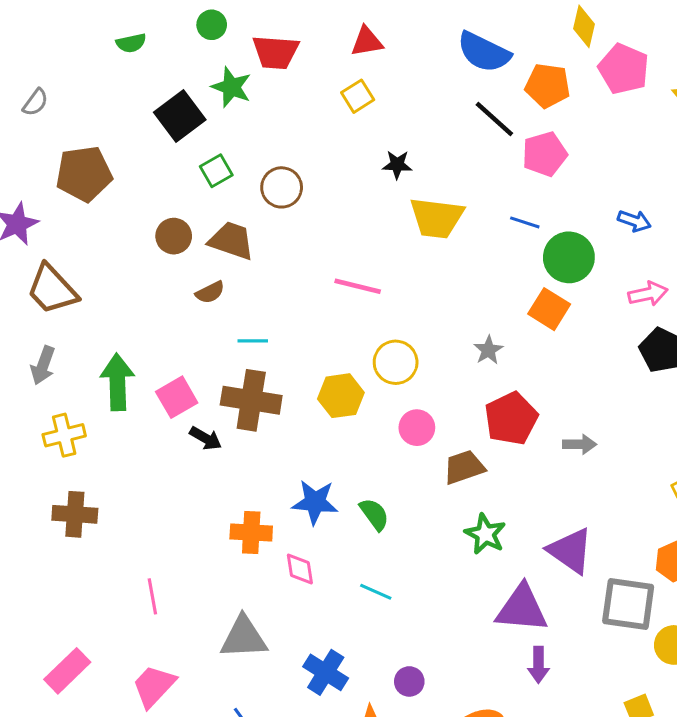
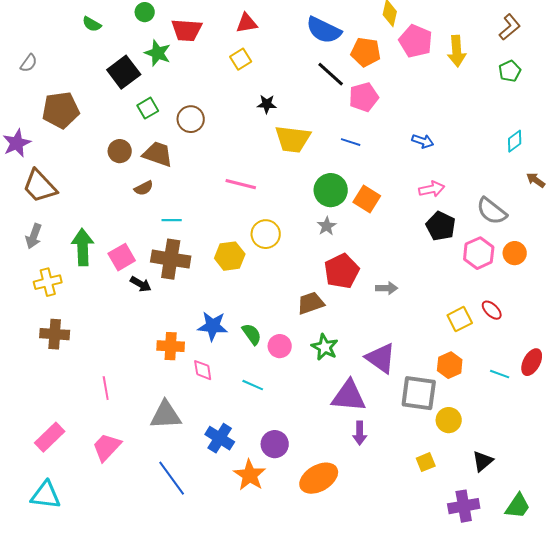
green semicircle: (131, 43) -> (92, 24), turned 42
green circle: (569, 257) -> (331, 190), moved
pink circle: (417, 428) -> (280, 346), moved
purple circle: (409, 681) -> (275, 444), size x1.4

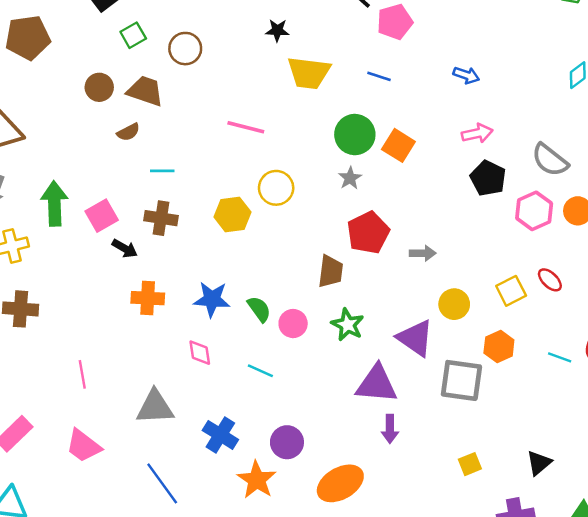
brown cross: (171, 259) -> (161, 218), size x0.7
brown trapezoid: (311, 303) -> (331, 271), turned 116
orange cross: (171, 346) -> (148, 298), moved
yellow circle: (449, 420) -> (454, 304), moved
pink trapezoid: (107, 447) -> (83, 446), turned -96

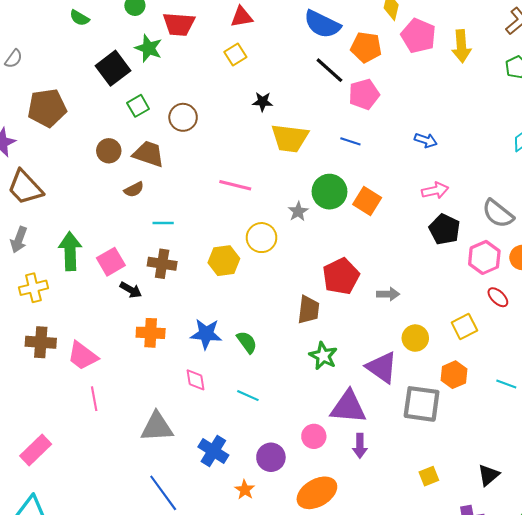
gray star: (350, 178) -> (298, 211), moved
red ellipse: (550, 280) -> (498, 297), moved
pink circle: (293, 324) -> (314, 436), moved
pink trapezoid: (83, 446) -> (83, 356), moved
orange star: (257, 480) -> (245, 490), size x0.6

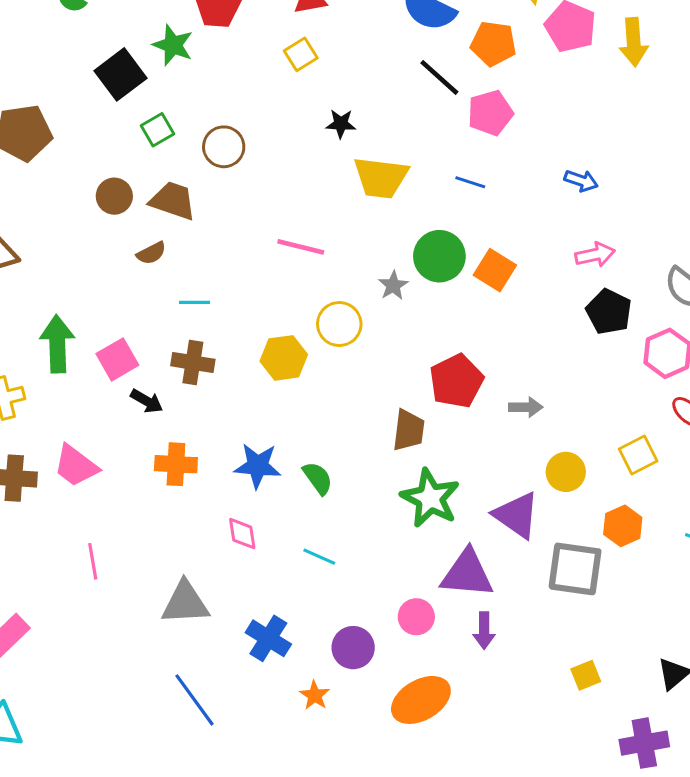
pink trapezoid: (83, 356) -> (76, 466), moved
green star: (323, 356) -> (430, 498), size x1.4

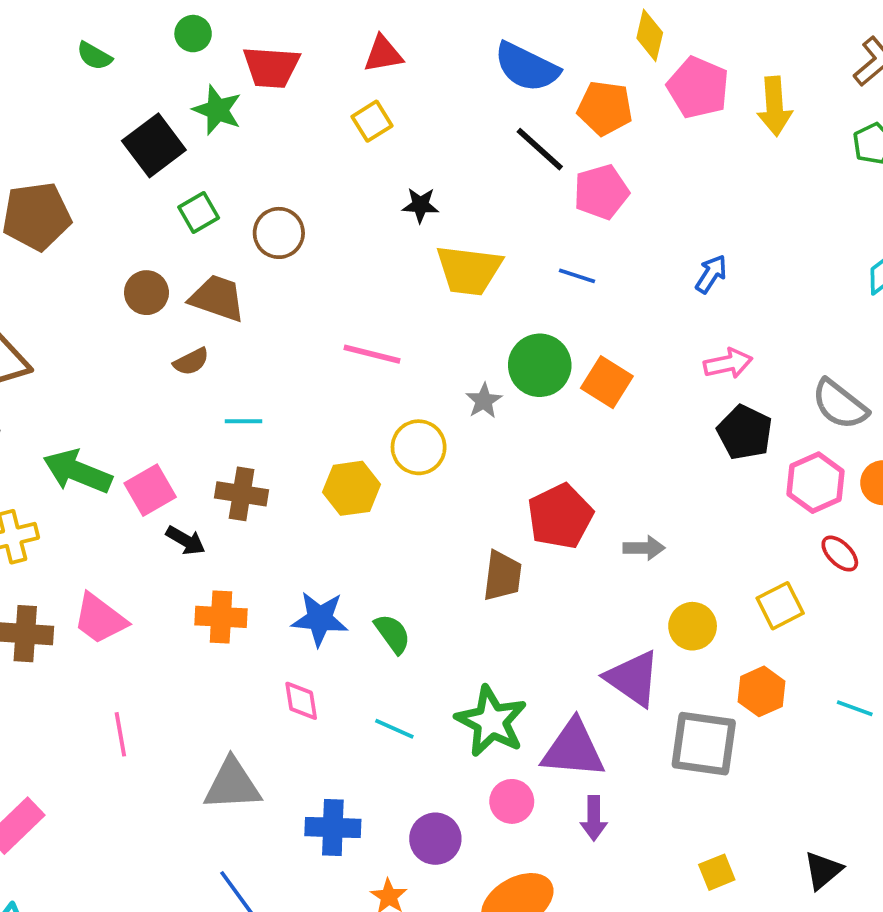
blue arrow: (581, 181) -> (711, 274), turned -76
green arrow: (57, 344) -> (78, 472), turned -66
green star: (430, 498) -> (491, 721), moved
blue cross: (268, 638) -> (333, 827), turned -30

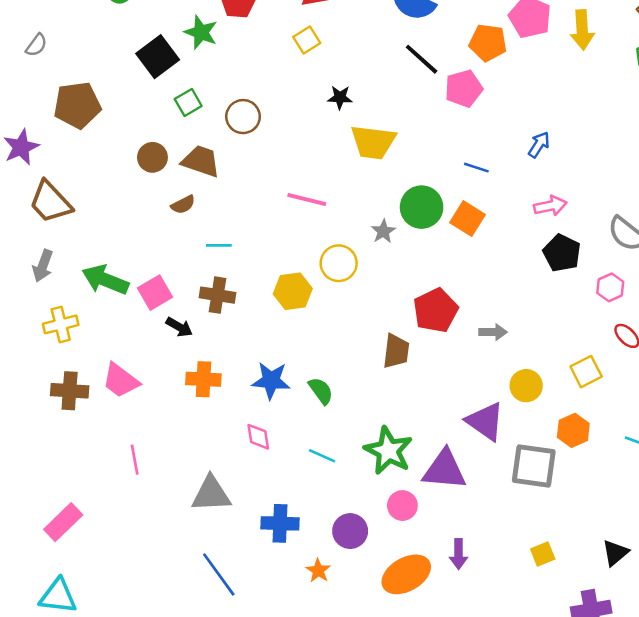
orange pentagon: (605, 108) -> (488, 43), moved
blue line: (577, 276) -> (476, 168), moved
pink hexagon: (816, 483) -> (610, 287), size x0.7
purple arrow: (594, 818) -> (459, 554), moved

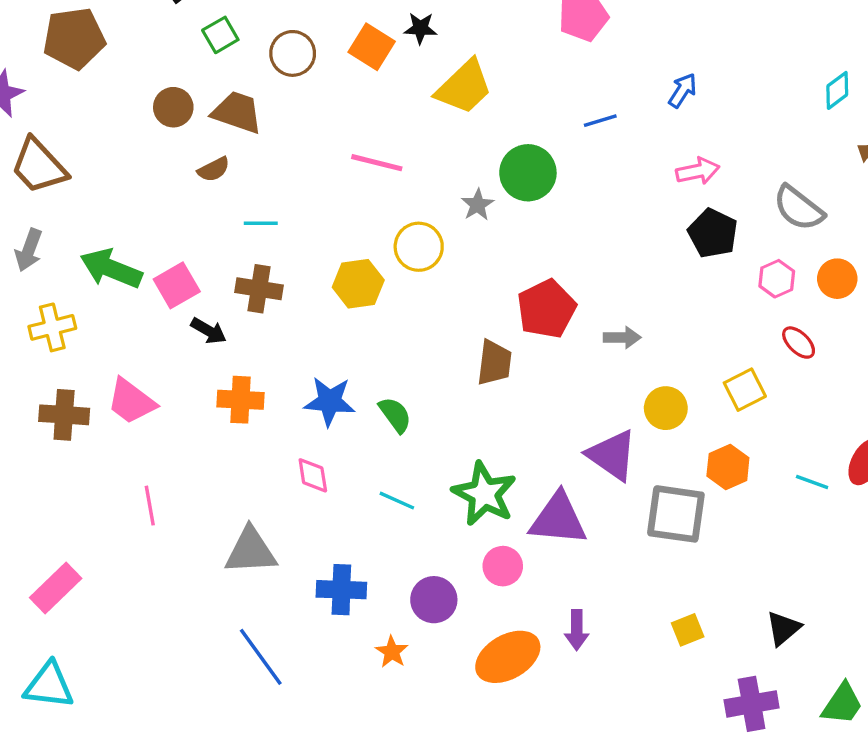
yellow trapezoid: (373, 142) -> (464, 87), turned -51
blue line: (476, 168) -> (600, 121), turned -35
orange square: (467, 219) -> (372, 47), moved

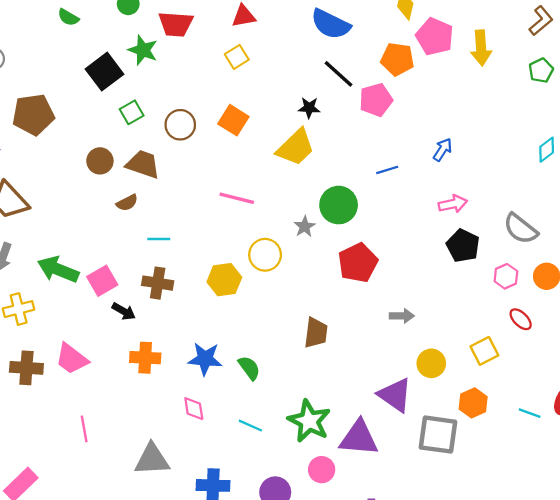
black star: (420, 28) -> (309, 108), moved
red pentagon: (546, 309) -> (358, 263), moved

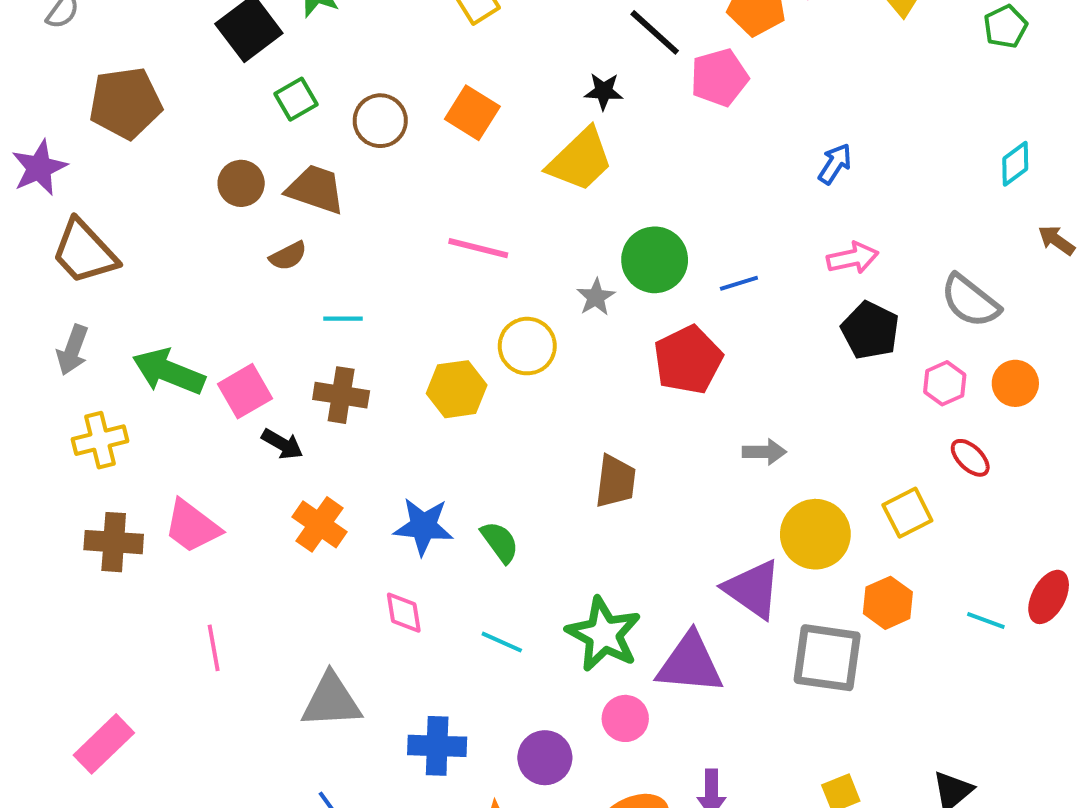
blue line: (387, 170) -> (739, 283), moved
orange cross: (145, 358) -> (319, 524), turned 32
yellow circle: (431, 363) -> (815, 534), size x1.4

